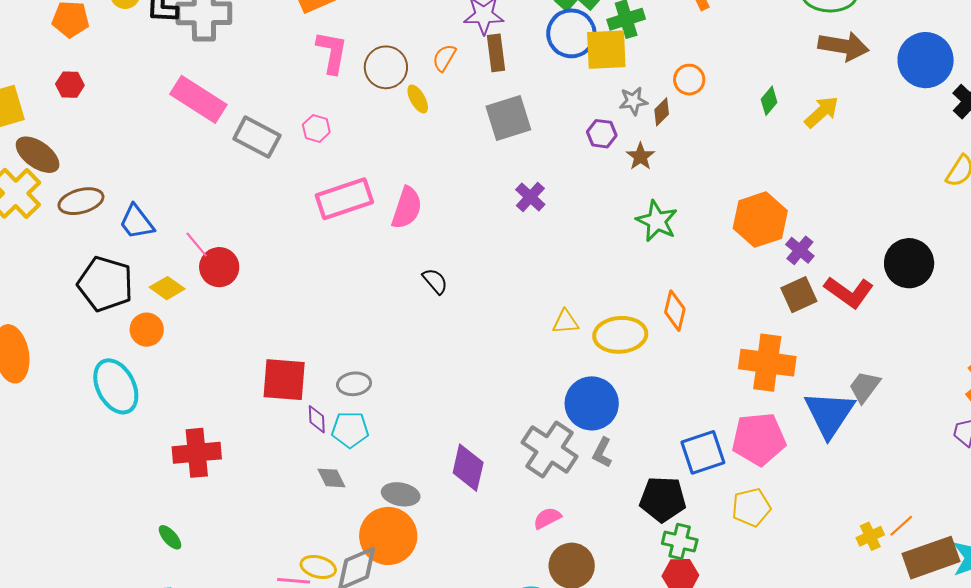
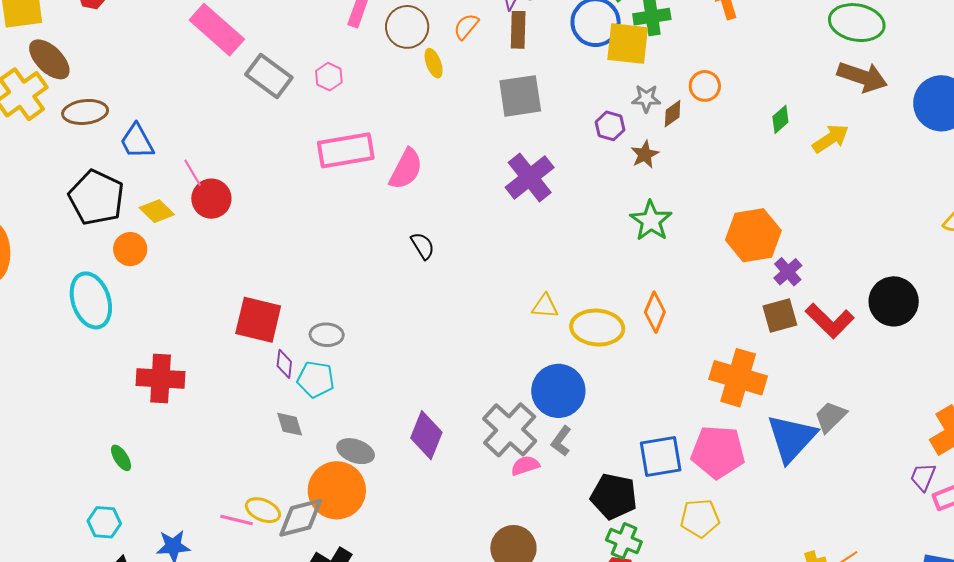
purple cross: (530, 197) -> (530, 177), size x1.6
pink semicircle: (547, 518) -> (525, 466), moved

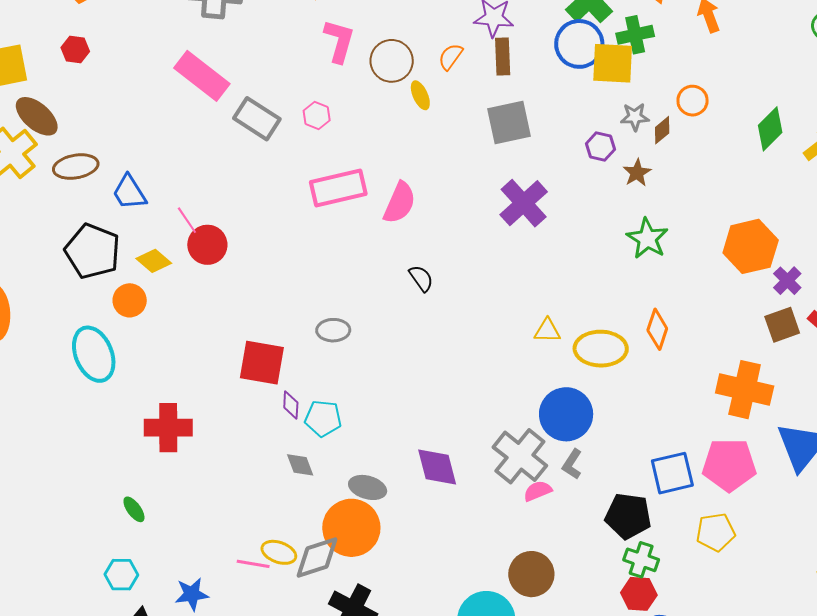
green diamond: (780, 119) -> (770, 129), size x1.5
gray ellipse: (327, 335) -> (333, 330), moved
purple diamond: (426, 435) -> (437, 467), turned -33

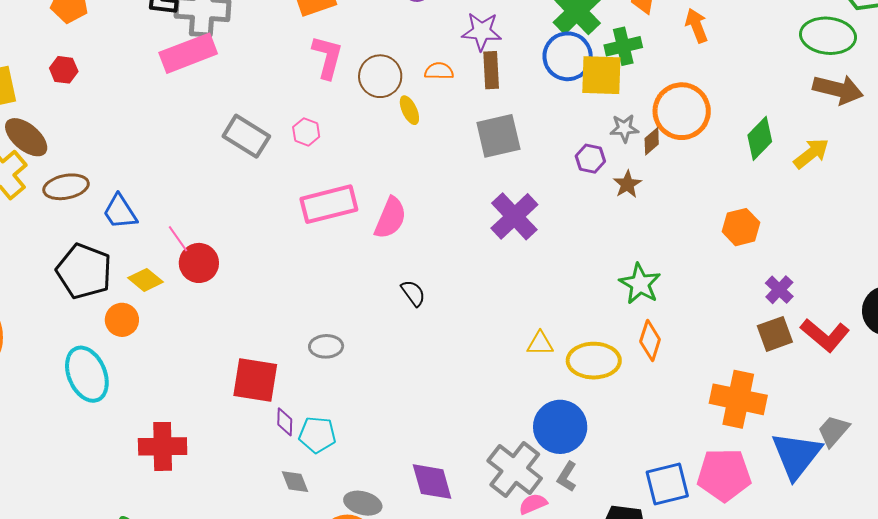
orange semicircle: (451, 57) -> (439, 71), turned 56
pink rectangle: (202, 76) -> (188, 53), moved, turned -58
orange circle: (693, 101) -> (682, 111), size x1.8
green star: (647, 239) -> (640, 284), moved
orange hexagon: (751, 246) -> (741, 227), moved, size x0.7

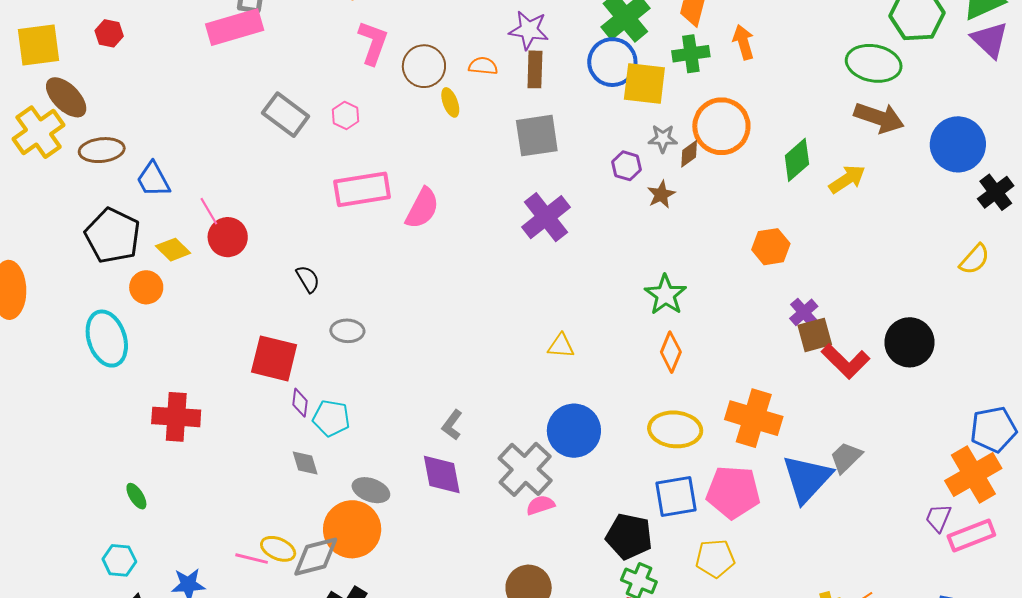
green cross: (623, 46) -> (691, 54), moved
black semicircle: (413, 293) -> (308, 279), moved
brown square: (775, 334) -> (815, 335), moved
yellow ellipse: (594, 361) -> (675, 429), moved
gray L-shape: (567, 477) -> (452, 425), moved

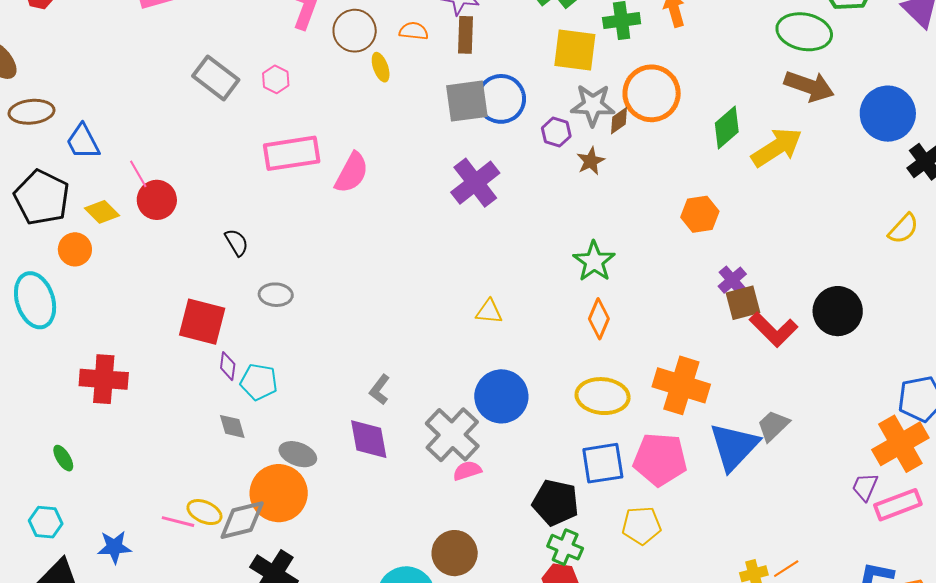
blue circle: (612, 62) -> (501, 99), moved
gray star: (663, 139) -> (593, 105), size x1.5
yellow arrow: (847, 179) -> (777, 147), size x1.4

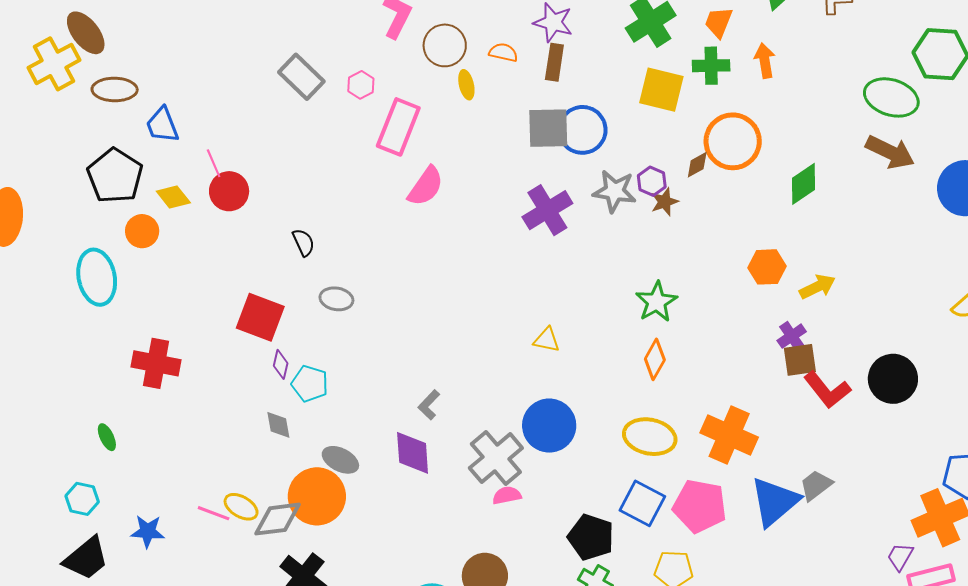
gray star: (593, 105) -> (615, 191), moved
purple hexagon: (556, 132) -> (652, 181), moved
yellow arrow: (777, 147) -> (817, 287), moved, size x0.7
pink rectangle: (292, 153) -> (398, 127), moved, turned -66
blue square: (603, 463) -> (642, 503), turned 30

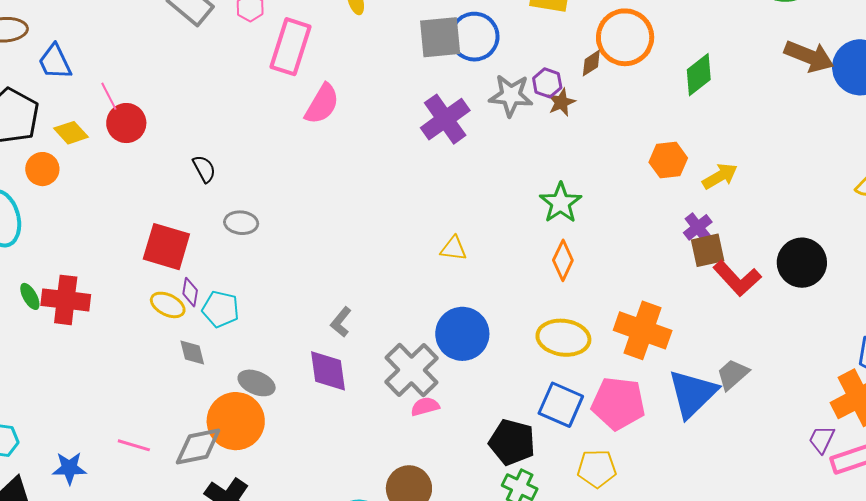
brown arrow: (890, 152) -> (809, 56), moved
green ellipse: (107, 437) -> (30, 296), moved
yellow ellipse: (241, 507) -> (168, 305), moved

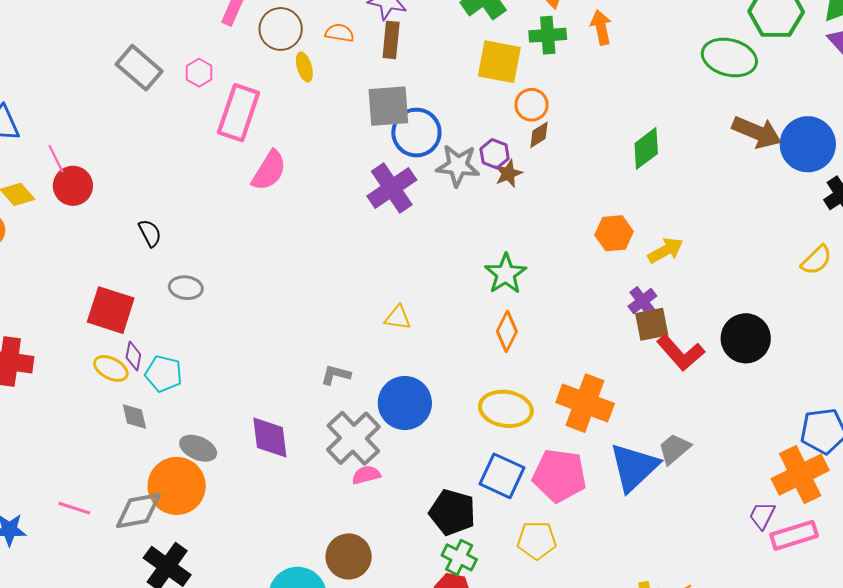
blue circle: (474, 37) -> (416, 133), moved
orange circle: (625, 37) -> (532, 105), moved, size x0.6
gray L-shape: (341, 322) -> (336, 375), moved, turned 64

